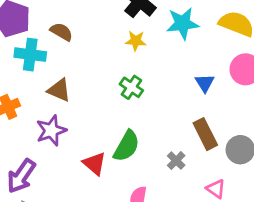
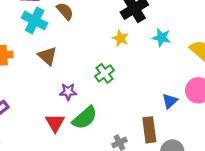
cyan star: (183, 23) -> (162, 38), size x0.7
blue triangle: (205, 83) -> (170, 101), moved
purple star: (51, 130) -> (68, 92), moved, size x0.7

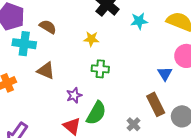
yellow star: (120, 38) -> (91, 39), moved
green cross: (104, 73) -> (100, 69), turned -30

